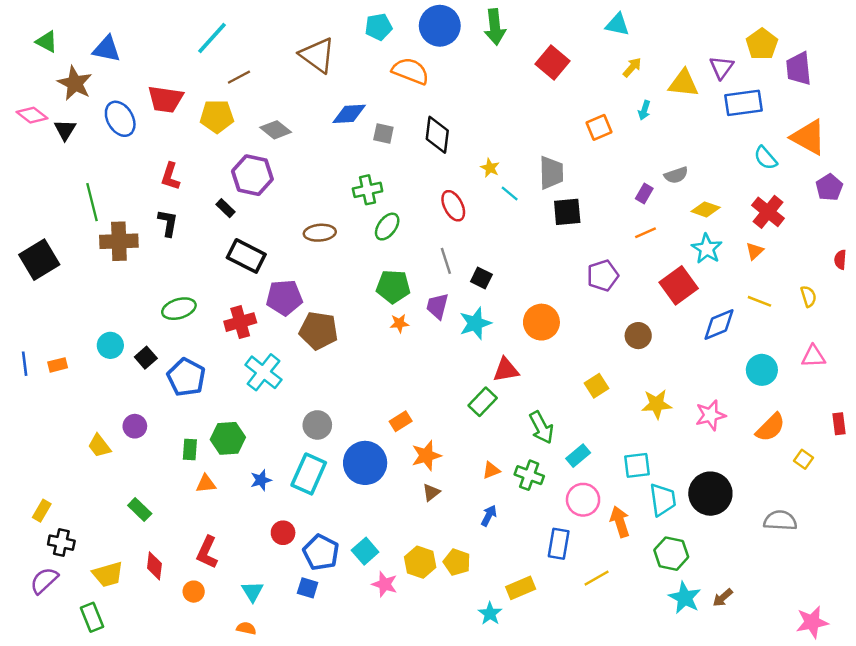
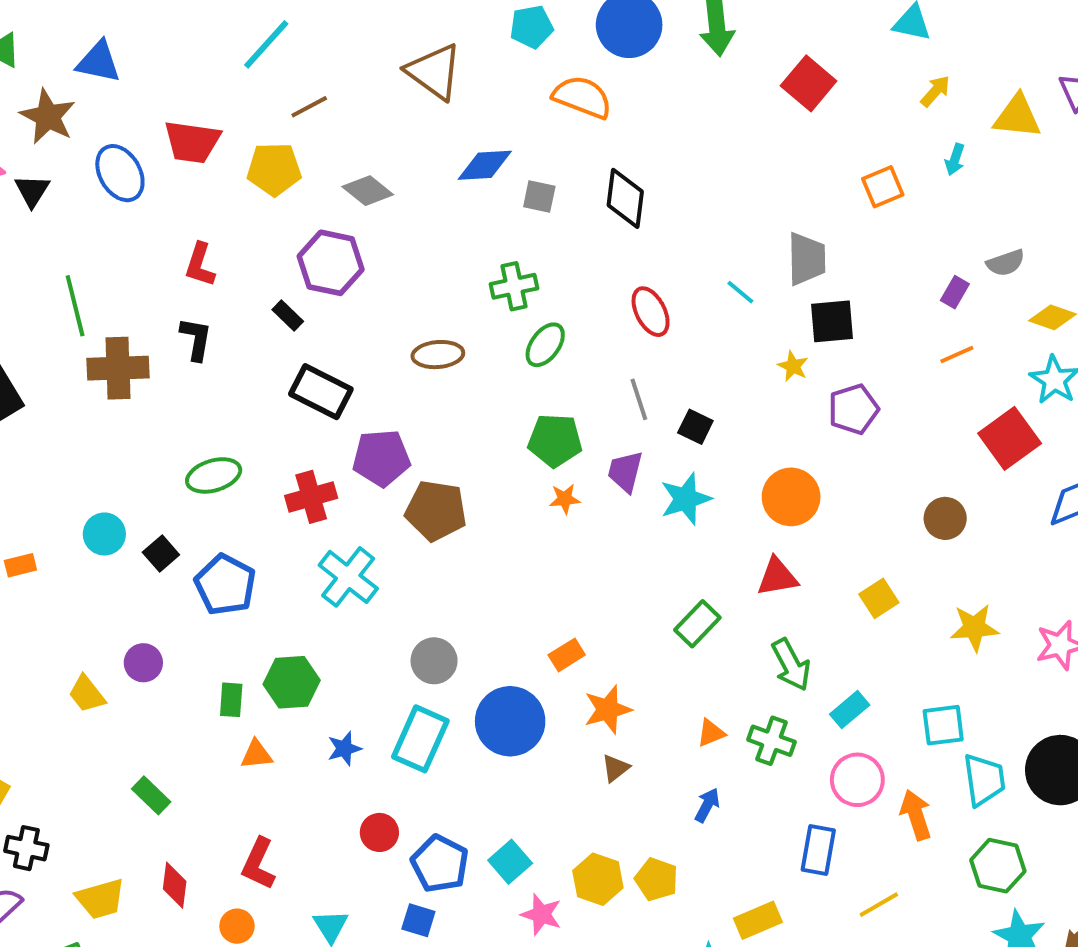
yellow star: (490, 168) -> (793, 366), moved
purple pentagon: (603, 276) -> (853, 409), moved
red triangle: (506, 370) -> (777, 577), moved

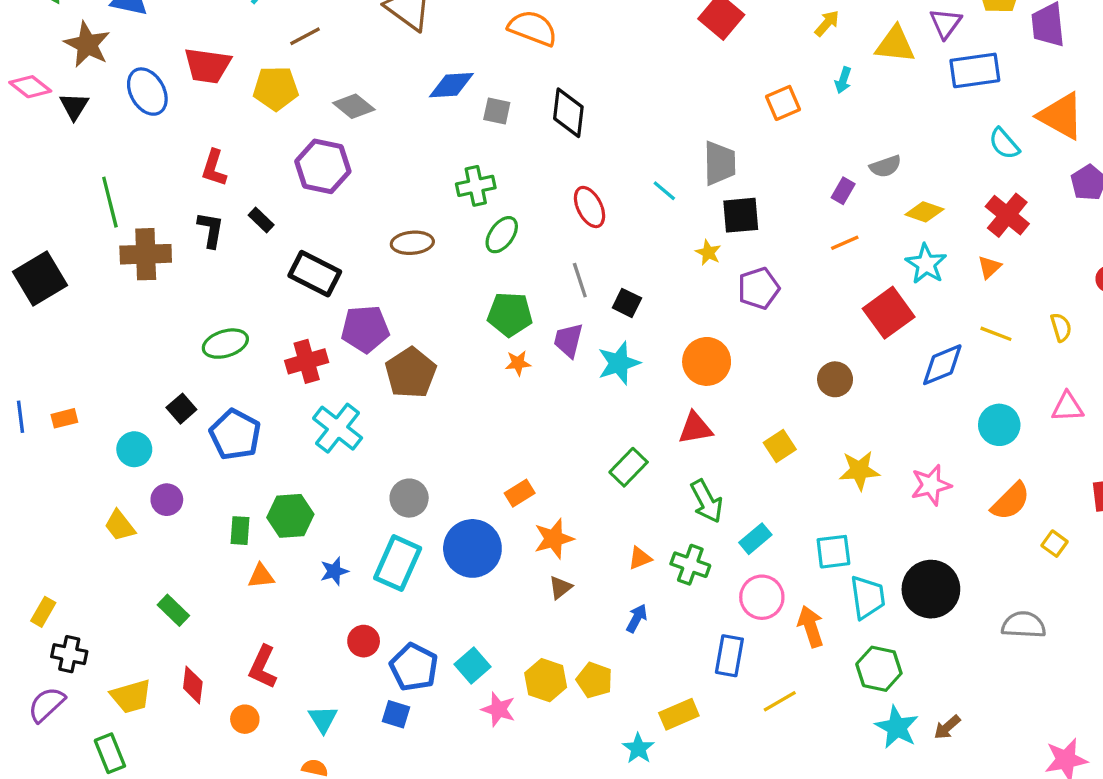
black rectangle: (288, 316) -> (261, 220), moved
brown pentagon: (436, 511) -> (411, 373), turned 30
cyan circle: (104, 534) -> (134, 449), moved

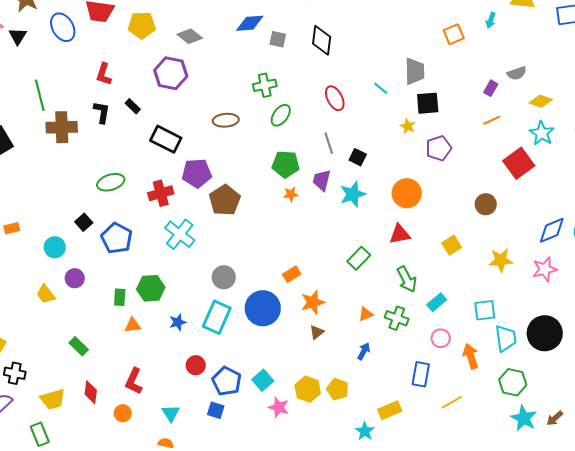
blue diamond: (942, 365) -> (552, 230), moved
pink circle: (762, 597) -> (441, 338), size x0.7

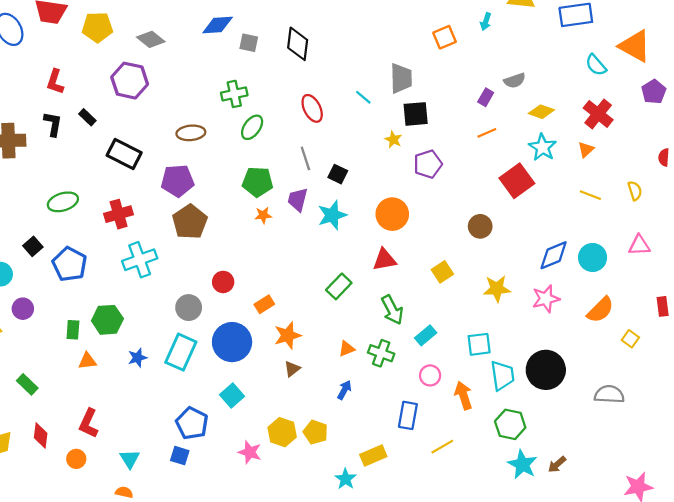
purple pentagon: (197, 173) -> (178, 181), moved
cyan cross: (180, 234) -> (140, 260), turned 32
red circle: (196, 365) -> (223, 282), moved
cyan square: (263, 380) -> (232, 395), moved

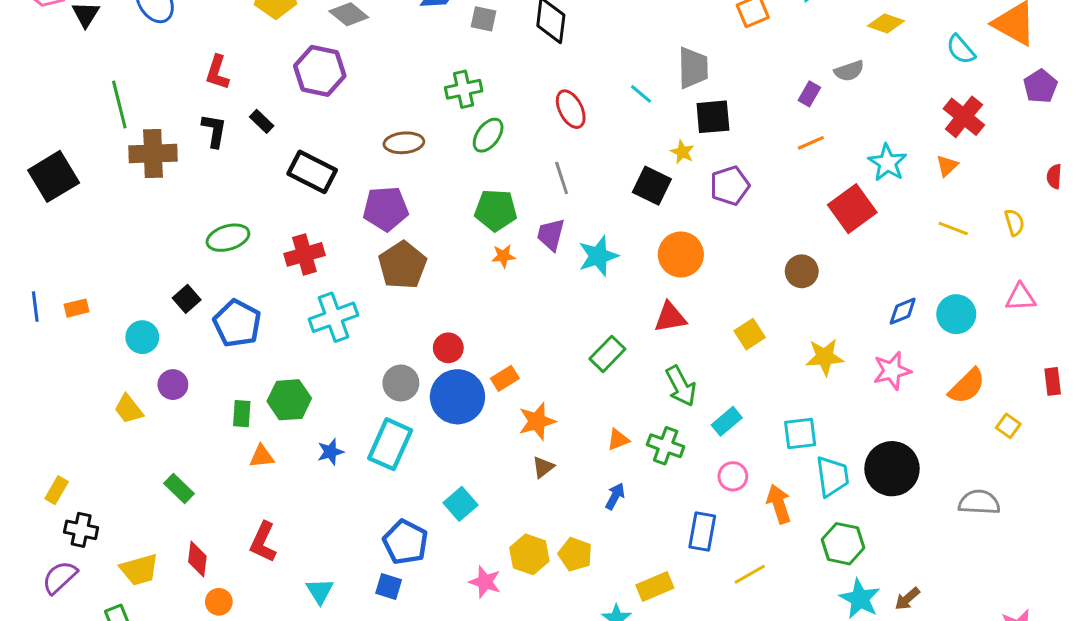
yellow diamond: (541, 112) -> (886, 23), moved
black square: (338, 174) -> (652, 186), moved, size x1.4
blue diamond: (554, 255) -> (903, 311), size x0.7
blue circle: (232, 342) -> (457, 397), moved
orange circle: (76, 459) -> (219, 602), moved

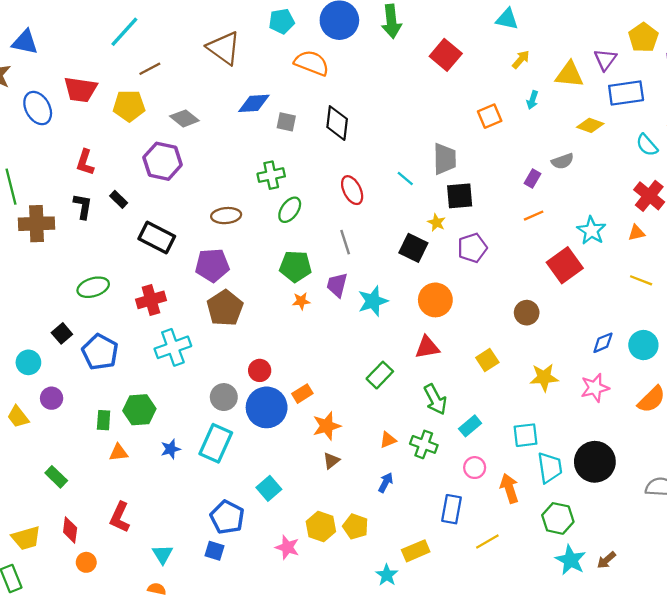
orange triangle: (947, 166) -> (636, 233), turned 30

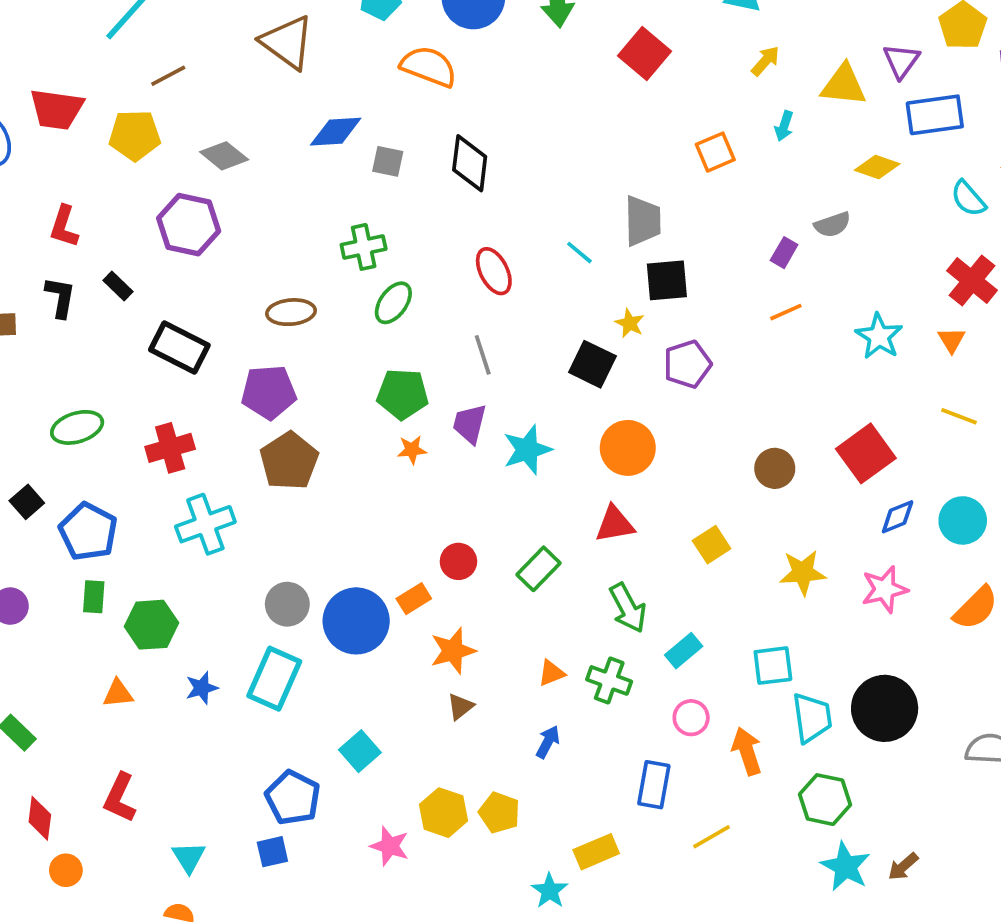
orange triangle: (636, 233) -> (952, 340), turned -48
red square: (565, 265) -> (866, 453), moved
red circle: (260, 370) -> (458, 561), moved
green rectangle: (104, 420) -> (94, 597), moved
blue square: (215, 551) -> (272, 852), turned -30

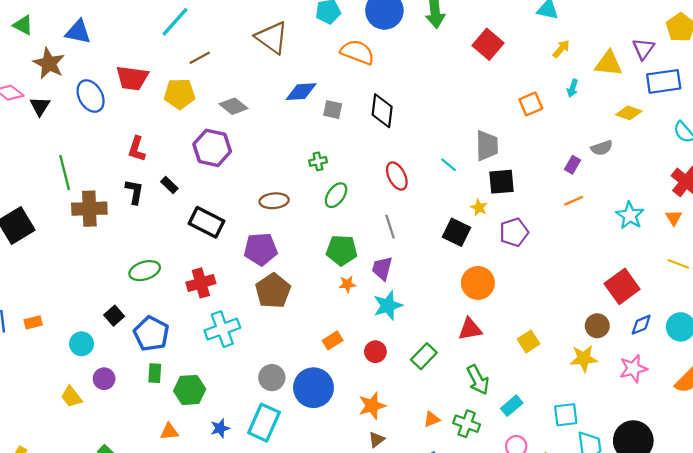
green cross: (364, 247) -> (318, 161), size x0.7
cyan star: (527, 450) -> (388, 306), moved
brown circle: (775, 468) -> (597, 326), moved
orange rectangle: (414, 599) -> (333, 340), moved

